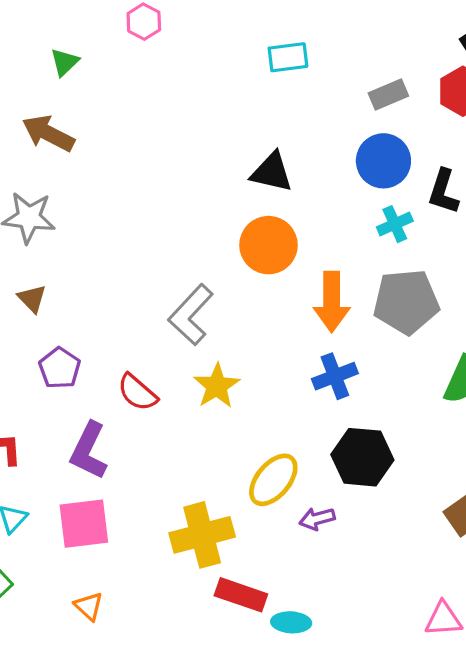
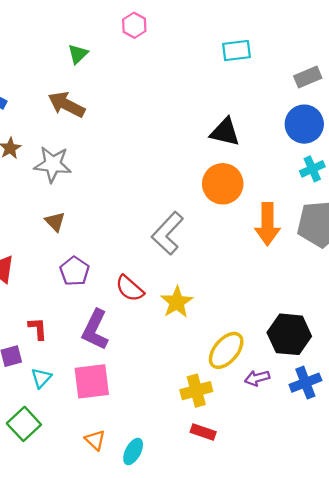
blue cross: (335, 376) -> (305, 383), moved
yellow star: (217, 386) -> (177, 302), moved
yellow cross: (202, 535) -> (196, 391), moved, size x0.7
red rectangle: (241, 595) -> (203, 432), size x0.7
cyan ellipse: (291, 622) -> (133, 452), moved, turned -65

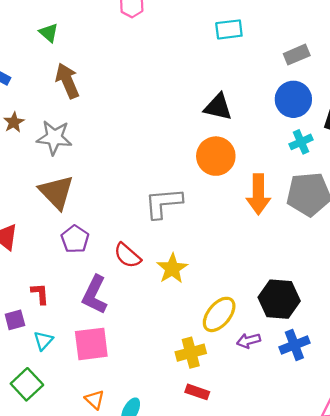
green triangle: (78, 54) -> (49, 33), moved, turned -35
brown arrow: (66, 105) -> (67, 81), turned 40
brown triangle: (55, 222) -> (56, 192), size x1.8
gray L-shape: (168, 233) -> (163, 203), turned 42

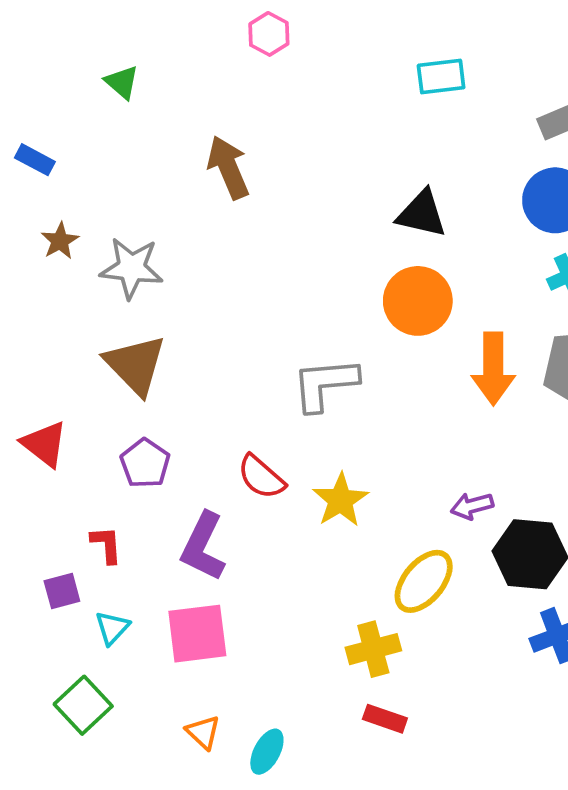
brown arrow: (67, 81) -> (228, 167), moved
purple pentagon: (75, 239) -> (145, 463), moved
purple arrow: (249, 341) -> (472, 506), moved

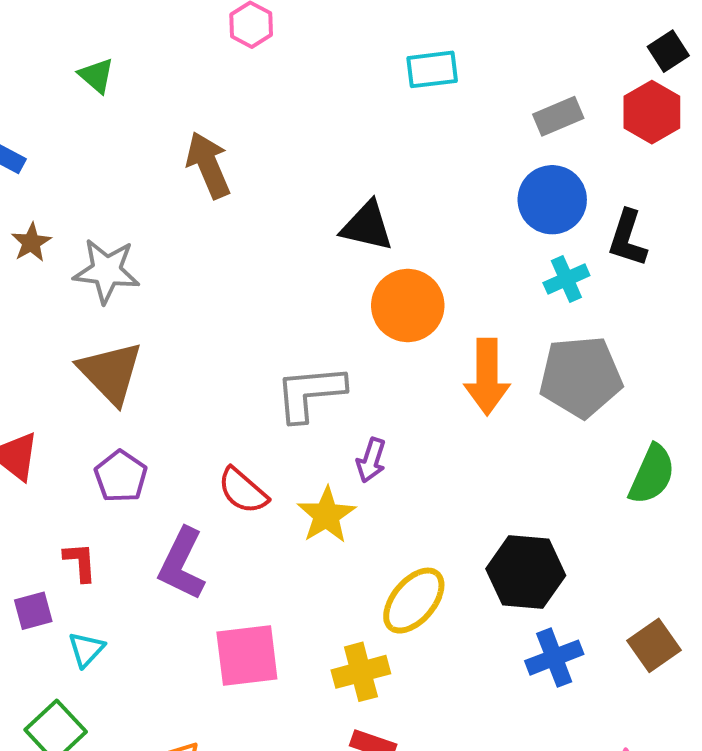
black triangle: (422, 214) -> (367, 226), moved
purple arrow: (472, 506) -> (371, 460), moved, turned -57
pink square: (197, 634) -> (247, 656), moved

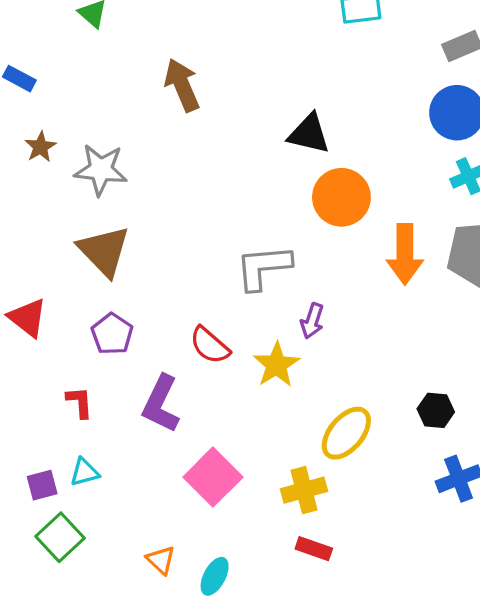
black hexagon: (526, 572) -> (436, 410), size x0.6
purple square: (33, 611) -> (42, 485), moved
cyan triangle: (86, 649) -> (84, 472), turned 32
pink square: (247, 656) -> (213, 477), turned -38

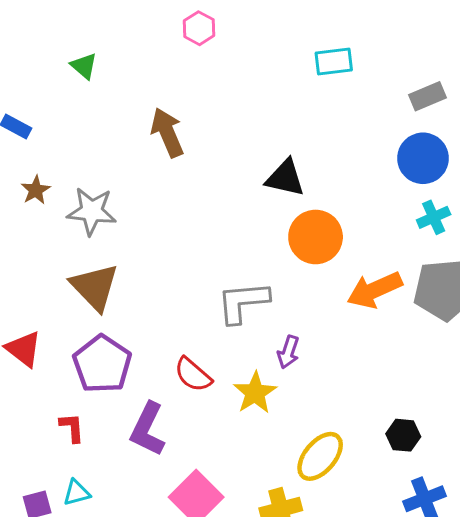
orange arrow: (405, 254) -> (375, 290), turned 66
purple pentagon: (112, 334) -> (102, 364), size x1.5

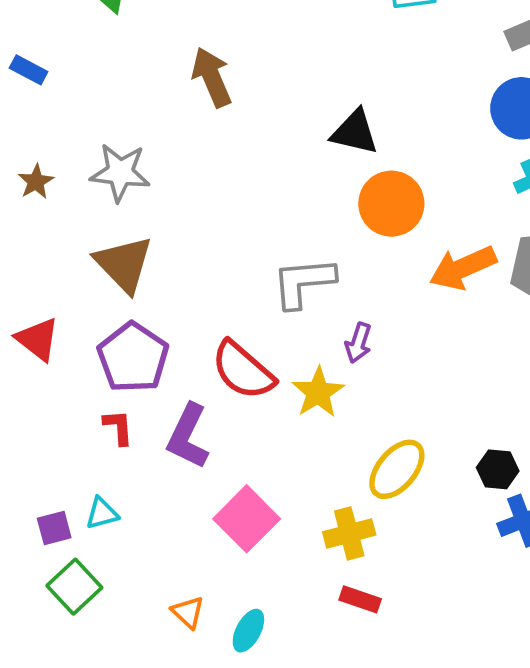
brown star: (36, 190) -> (36, 182), moved
red semicircle: (193, 375) -> (243, 370), size x1.4
red L-shape: (72, 428) -> (118, 427), moved
black hexagon: (403, 435) -> (498, 469), moved

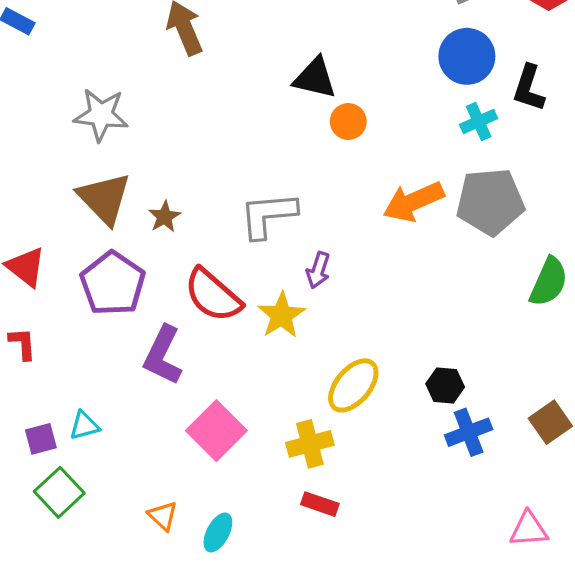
brown star: (36, 182) -> (164, 217), moved
orange circle: (391, 204) -> (348, 121), moved, size x0.6
red L-shape: (118, 427) -> (22, 344), moved

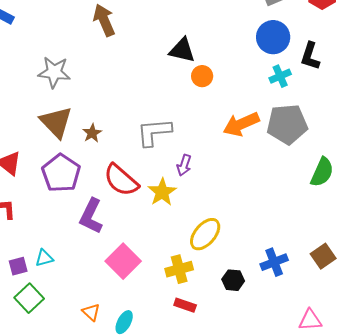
black hexagon: (445, 385) -> (233, 280), moved

